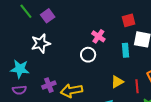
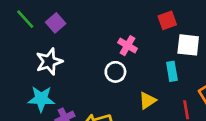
cyan rectangle: (125, 50) -> (172, 71), moved
cyan star: (20, 69) -> (41, 99), moved
yellow triangle: (117, 82) -> (147, 101), moved

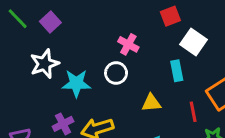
white square: (188, 45) -> (194, 42), turned 30
cyan star: (41, 99) -> (76, 83), moved
yellow triangle: (147, 101) -> (151, 103), turned 30

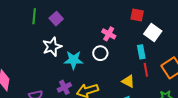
red square: (170, 16) -> (137, 15), turned 32
green line: (18, 19) -> (34, 16), turned 49
yellow triangle: (151, 103) -> (128, 81), moved, turned 32
red line: (193, 112) -> (146, 70), moved

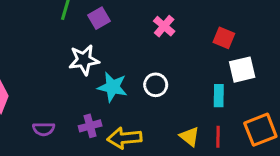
white square: (153, 33) -> (242, 70), turned 30
pink cross: (109, 34) -> (164, 26), moved
red line: (146, 70) -> (218, 137), moved

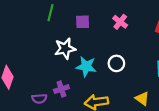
purple square: (99, 18) -> (83, 22), moved, turned 32
purple cross: (90, 126) -> (61, 89), moved

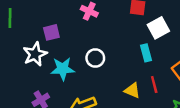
purple square: (83, 22) -> (51, 32), moved

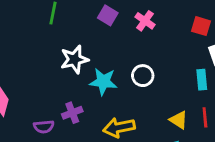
purple square: (51, 32) -> (108, 15), moved, turned 35

